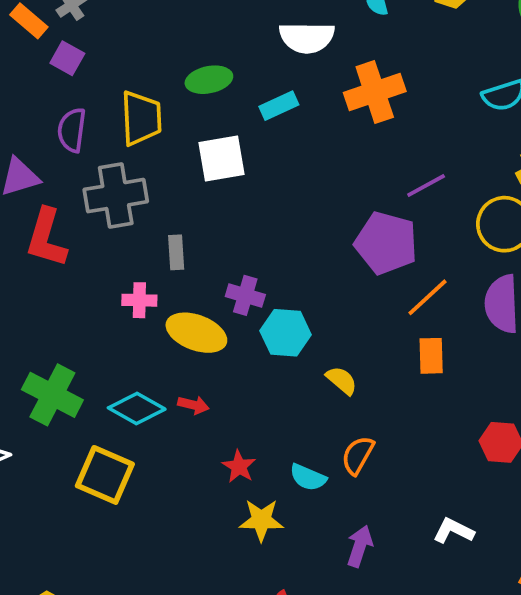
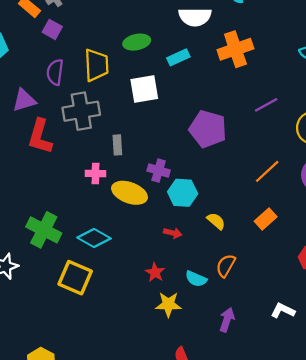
purple pentagon: (386, 243) -> (208, 129), moved
orange rectangle: (431, 356) -> (266, 219), moved, turned 50
red arrow: (193, 405) -> (173, 233), moved

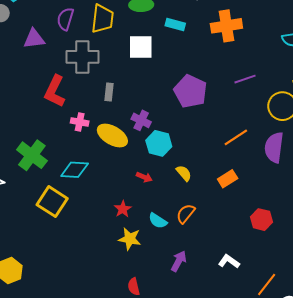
cyan rectangle: (178, 57) -> (175, 24), turned 30
red L-shape: (40, 136) -> (55, 91), moved
pink cross: (95, 174) -> (80, 122), moved
cyan diamond: (94, 238) -> (75, 170), turned -36

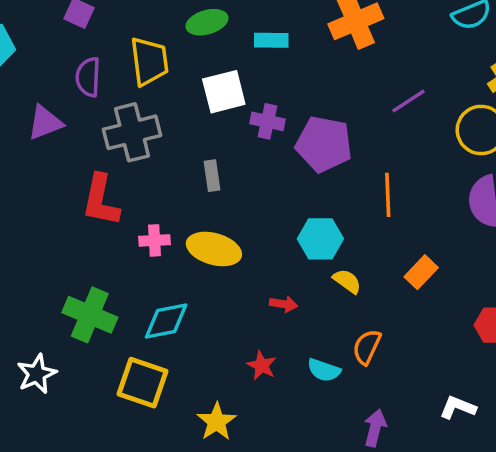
gray rectangle: (109, 92) -> (212, 176), moved
purple cross: (141, 120) -> (268, 121), moved
orange line: (236, 137) -> (388, 195), moved, turned -45
cyan hexagon: (159, 143) -> (320, 239), moved
yellow star: (130, 239) -> (217, 422), moved, turned -30

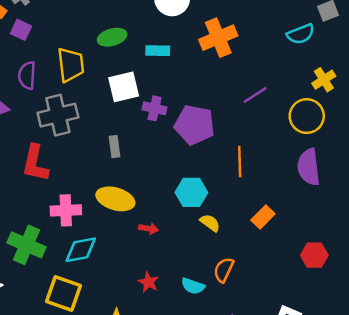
pink cross: (154, 240) -> (66, 210), moved, size x1.4
red arrow: (284, 304) -> (149, 229), moved

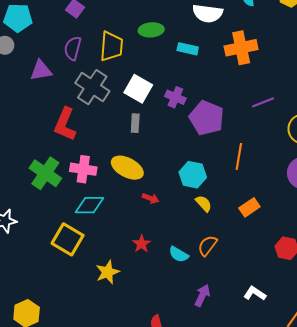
white square: (124, 87) -> (138, 89), moved, turned 32
gray cross: (58, 115) -> (92, 87), turned 36
green cross: (26, 245) -> (45, 173), moved

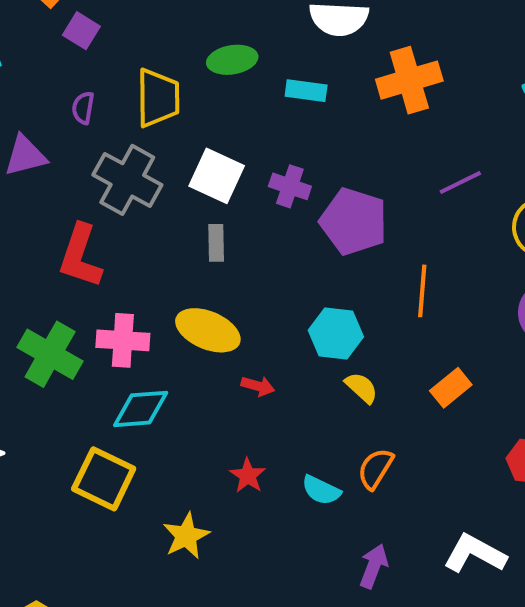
purple semicircle: (73, 48) -> (83, 108), size x0.7
white L-shape: (255, 293) -> (475, 554), size x1.4

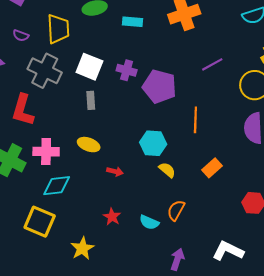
purple semicircle: (83, 108) -> (21, 36), turned -77
yellow ellipse: (208, 330) -> (89, 145), size x0.7

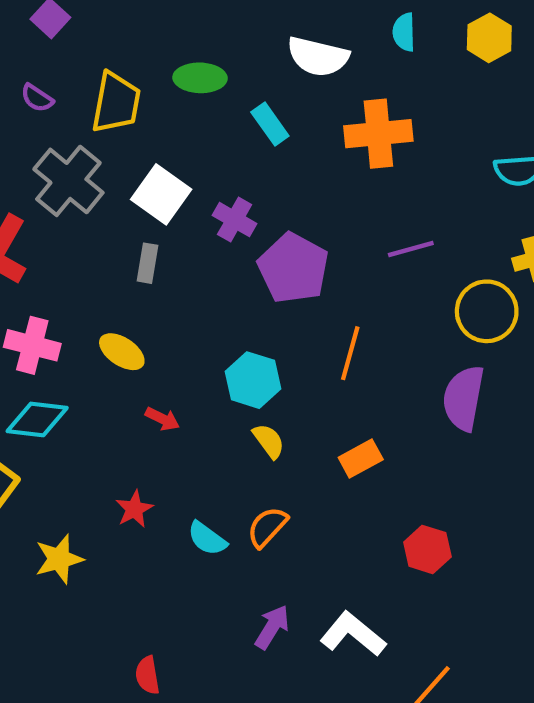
cyan rectangle: (132, 22) -> (270, 124), turned 36
purple arrow: (177, 259) -> (272, 627), moved

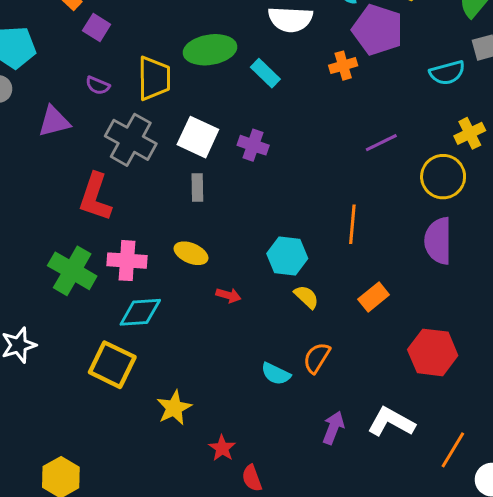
green ellipse: (200, 78) -> (210, 50), size x1.4
orange cross: (378, 134) -> (343, 66), size x0.6
purple pentagon: (293, 268) -> (378, 30), moved
red star: (134, 509) -> (222, 448), moved
red hexagon: (427, 549) -> (433, 352), size x1.4

